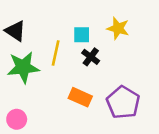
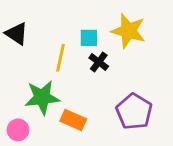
yellow star: (118, 28) -> (128, 31), size x1.4
green star: (23, 67) -> (42, 97), moved
orange rectangle: (80, 97) -> (73, 120), moved

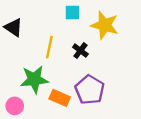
cyan square: (89, 38) -> (72, 12), moved
purple pentagon: (134, 112) -> (90, 90), moved

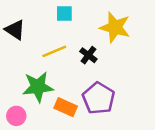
cyan square: (72, 12) -> (64, 13), moved
yellow line: (49, 47) -> (54, 51), turned 55

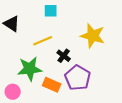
yellow star: (115, 27) -> (93, 36), moved
black cross: (88, 55) -> (64, 56), moved

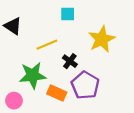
cyan square: (51, 11) -> (68, 14), moved
yellow star: (93, 36) -> (102, 39), turned 30

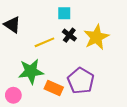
black cross: (70, 61) -> (69, 35), moved

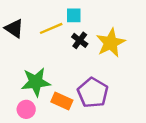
yellow line: (44, 42) -> (51, 28), moved
pink circle: (13, 95) -> (26, 109), moved

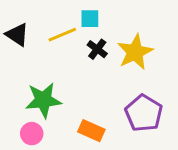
purple pentagon: (93, 93) -> (144, 113), moved
orange rectangle: (62, 101) -> (91, 131), moved

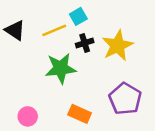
cyan square: (90, 19) -> (78, 16), turned -30
black cross: (97, 49) -> (85, 43), turned 36
green star: (43, 100) -> (61, 68), moved

